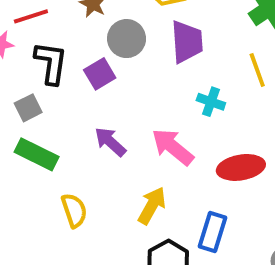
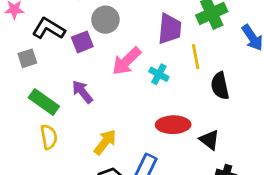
purple trapezoid: (187, 42) -> (170, 29), moved
black L-shape: (51, 63) -> (49, 29), turned -76
pink arrow: (173, 147) -> (127, 61), moved, turned -92
green rectangle: (37, 154) -> (44, 102), moved

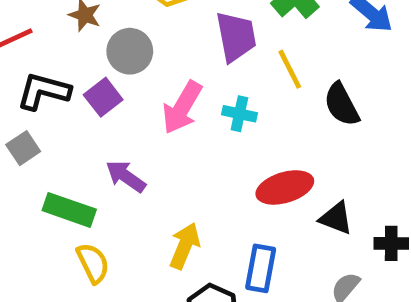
black triangle: (209, 140) -> (336, 218), moved

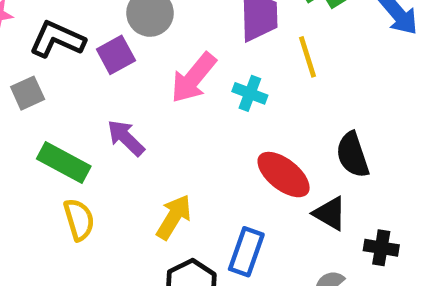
black semicircle: (342, 104) -> (353, 155), moved
red ellipse: (285, 187) -> (284, 175), turned 46

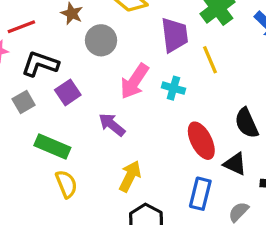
purple square: (116, 55) -> (68, 92), moved
purple arrow: (126, 138) -> (112, 125), moved
red ellipse: (284, 175) -> (201, 141), turned 30
blue rectangle: (246, 252) -> (200, 194), moved

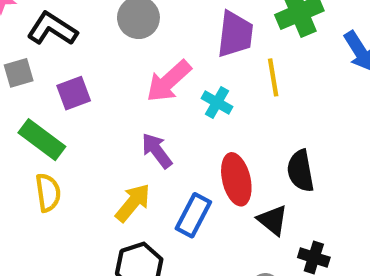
purple square: (68, 92) -> (74, 93), moved
purple arrow: (112, 125) -> (157, 151), moved
blue rectangle: (200, 194) -> (193, 215), moved

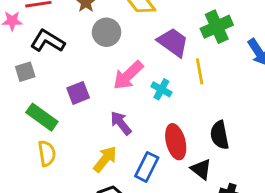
purple trapezoid: (235, 34) -> (173, 42), turned -60
purple square: (74, 93) -> (78, 93), moved

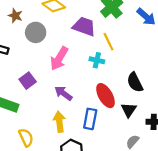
cyan cross: (161, 89) -> (97, 60), moved
yellow semicircle: (47, 153) -> (26, 138), moved
yellow arrow: (105, 159) -> (59, 122), turned -30
black triangle: (201, 169) -> (129, 110), turned 42

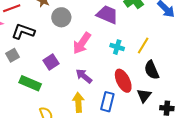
yellow line: (109, 42) -> (143, 45), moved, turned 54

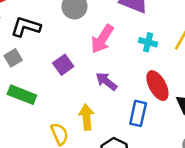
green rectangle: (30, 83) -> (22, 95), moved
yellow arrow: (78, 102) -> (86, 117), moved

